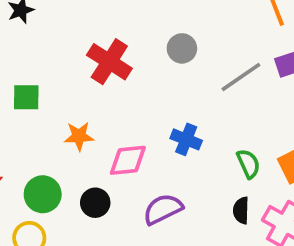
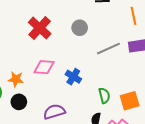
orange star: (79, 136) -> (16, 79), moved
pink diamond: (128, 160) -> (44, 67), moved

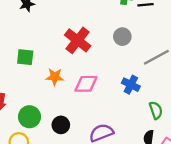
blue cross: (73, 77) -> (131, 85), moved
orange star: (16, 79) -> (55, 77), moved

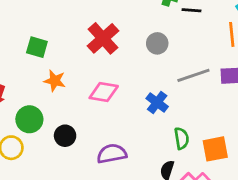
orange star: (55, 77) -> (55, 81), moved

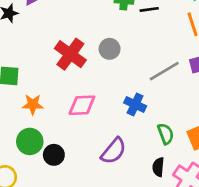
gray circle: (157, 43) -> (110, 49), moved
green circle: (29, 119) -> (30, 141), moved
purple semicircle: (112, 154) -> (114, 151), moved, turned 152

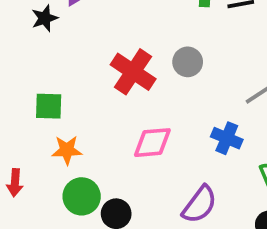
orange star: (33, 104) -> (67, 150), moved

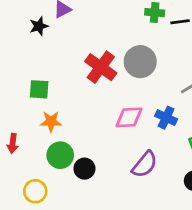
gray circle: (188, 62) -> (140, 62), size x1.5
pink diamond: (152, 143) -> (129, 117), moved

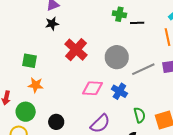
black star: (39, 26) -> (52, 24), moved
gray circle: (140, 62) -> (117, 57), moved
green circle: (60, 155) -> (26, 112), moved

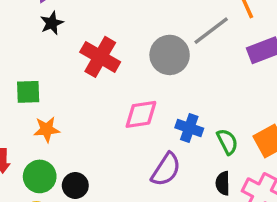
gray line: (143, 69) -> (211, 31), moved
blue cross: (119, 91) -> (189, 128), moved
black circle: (56, 122) -> (75, 185), moved

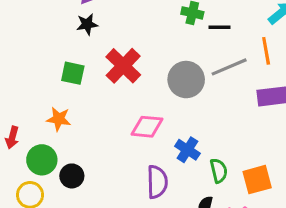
green square: (28, 92) -> (73, 73), moved
purple semicircle: (166, 169) -> (157, 182), turned -48

